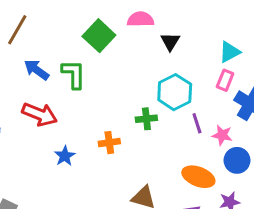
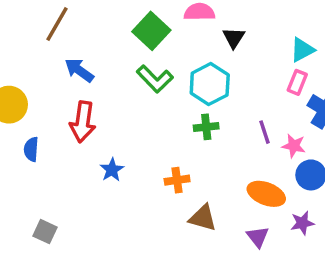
green L-shape: (74, 74) -> (155, 79), moved, turned 136
cyan hexagon: (175, 92) -> (210, 84), moved
red arrow: (40, 114) -> (83, 122), turned 76
orange cross: (109, 143) -> (177, 180), moved

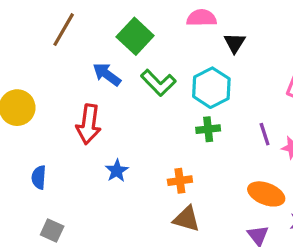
green square: (151, 31) -> (135, 36), moved
blue arrow: (79, 70) -> (107, 74), moved
blue semicircle: (31, 149) -> (39, 177), moved
brown triangle: (203, 218) -> (187, 219), moved

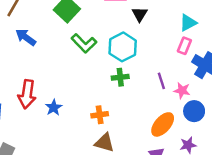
blue arrow: (107, 74) -> (26, 37), moved
red arrow: (89, 124) -> (27, 94), moved
orange ellipse: (266, 194) -> (163, 124), turned -70

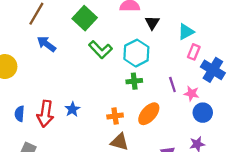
cyan triangle: (188, 23) -> (186, 32), moved
red arrow: (27, 94) -> (45, 114), moved
orange ellipse: (163, 124) -> (149, 114), moved

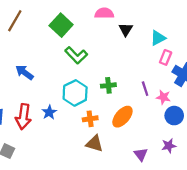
blue arrow: (46, 44) -> (24, 72), moved
cyan hexagon: (136, 53) -> (75, 93), moved

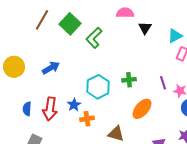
green square: (61, 25) -> (70, 24), moved
green L-shape: (76, 55) -> (94, 38), moved, turned 90
blue arrow: (24, 72) -> (51, 68), turned 114
orange cross: (90, 119) -> (87, 119), moved

